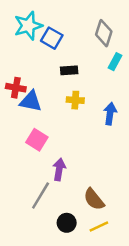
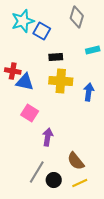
gray diamond: (104, 33) -> (77, 17), moved
cyan rectangle: (115, 62) -> (93, 50), turned 48
yellow cross: (75, 100) -> (61, 81), size x1.6
gray line: (41, 196) -> (37, 172), moved

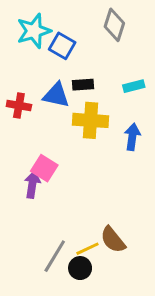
cyan rectangle: (93, 50) -> (134, 86), moved
blue triangle: (25, 82) -> (56, 95), moved
purple arrow: (48, 137) -> (32, 185), moved
yellow line: (80, 183) -> (88, 249), moved

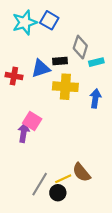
gray diamond: (114, 25) -> (80, 47), moved
blue square: (62, 46) -> (49, 20), moved
blue triangle: (56, 95) -> (41, 68), turned -30

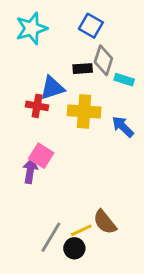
blue square: (49, 20) -> (91, 26), moved
black rectangle: (60, 61) -> (83, 69), moved
cyan rectangle: (96, 62) -> (124, 80), turned 32
red cross: (14, 76) -> (37, 106), moved
blue arrow: (95, 98) -> (123, 127), turned -54

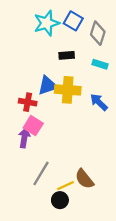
cyan star: (32, 28) -> (47, 23), moved
gray diamond: (103, 60) -> (98, 33), moved
blue triangle: (52, 88) -> (48, 85), moved
red cross: (37, 106) -> (28, 102), moved
gray line: (51, 237) -> (41, 173), moved

